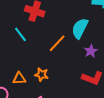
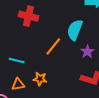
cyan line: (20, 34) -> (17, 60), moved, turned -35

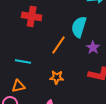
orange star: (40, 79) -> (57, 77), moved
orange triangle: (18, 84) -> (18, 86), moved

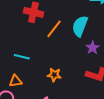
orange line: (59, 45) -> (54, 29), moved

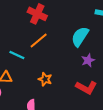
orange line: (54, 29) -> (39, 41), moved

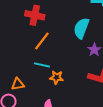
cyan line: (17, 55) -> (42, 65), moved

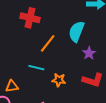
orange line: (42, 41) -> (48, 43), moved
orange star: (56, 77) -> (59, 80), moved

